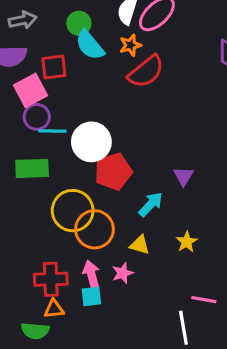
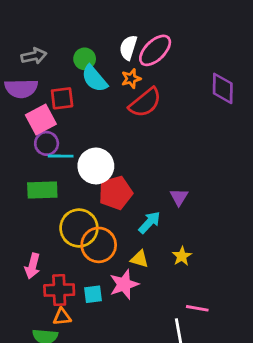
pink star: (123, 273) -> (124, 284), size x1.5
pink arrow: (91, 275) -> (32, 266), moved, turned -150
cyan square: (91, 296) -> (93, 294), moved

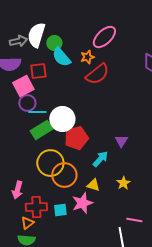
white semicircle: (128, 48) -> (36, 35), moved, size x1.4
green rectangle: (42, 190) -> (41, 130), moved, turned -30
orange triangle: (62, 317) -> (27, 223), moved, turned -32

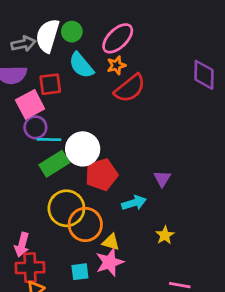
pink ellipse: (104, 37) -> (118, 38), moved
green circle: (54, 43) -> (72, 32), moved
cyan arrow: (100, 159) -> (134, 203), turned 30
yellow triangle: (93, 185) -> (111, 242), moved
red cross: (36, 207) -> (30, 268), moved

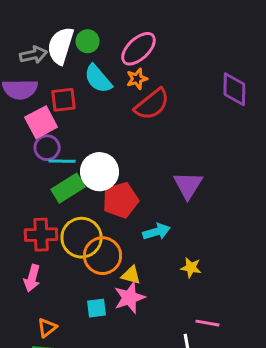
purple triangle: (162, 179) -> (188, 185), moved, size x1.5
yellow star: (165, 235) -> (191, 268), turned -30
red cross: (30, 268) -> (41, 235), moved

